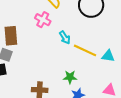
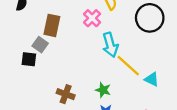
cyan arrow: (65, 37) -> (110, 45), size x1.5

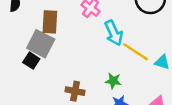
gray square: (40, 45) -> (41, 44), size x1.6
black square: (29, 59) -> (31, 61), turned 35

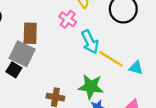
green star: (113, 81) -> (91, 87), size x1.6

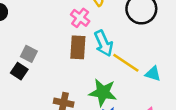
brown rectangle: (30, 33) -> (78, 47), moved
gray square: (22, 54) -> (29, 54), size x0.6

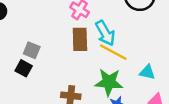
yellow line: (126, 63) -> (113, 52), moved
cyan triangle: (153, 74) -> (147, 72), moved

